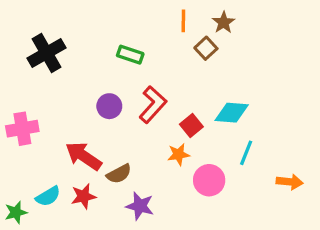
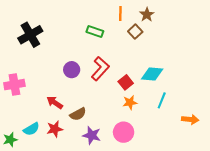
green rectangle: (130, 55) -> (95, 32), moved
orange star: (179, 154) -> (130, 103), moved
red arrow: (84, 156) -> (55, 103), size x0.7
pink circle: (209, 180) -> (124, 132), moved

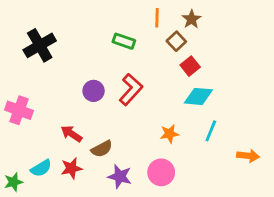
red square: (126, 82) -> (190, 66), moved
pink cross: (14, 85) -> (19, 110), turned 30

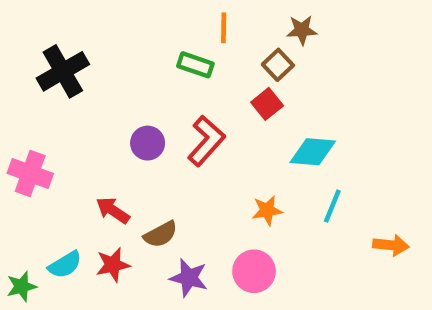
orange line: (157, 18) -> (224, 28), moved
brown star: (192, 19) -> (302, 30), turned 30
red square: (190, 66) -> (267, 104), moved

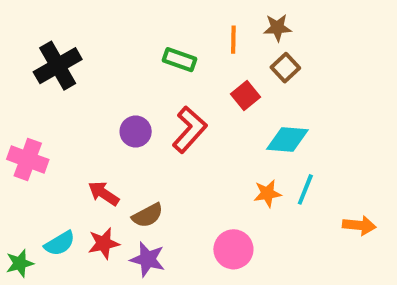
orange line: (224, 28) -> (233, 40), moved
brown square: (278, 65) -> (285, 68), moved
orange star: (267, 210) -> (267, 193), moved
purple star: (189, 278) -> (148, 259), moved

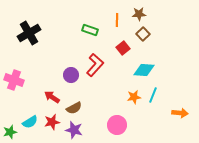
purple circle: (136, 132) -> (71, 75), moved

